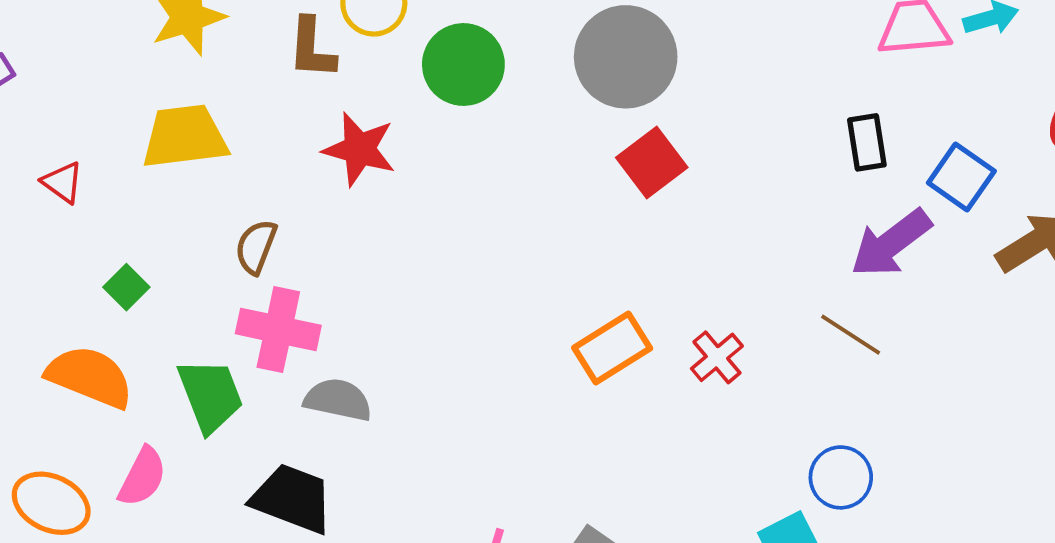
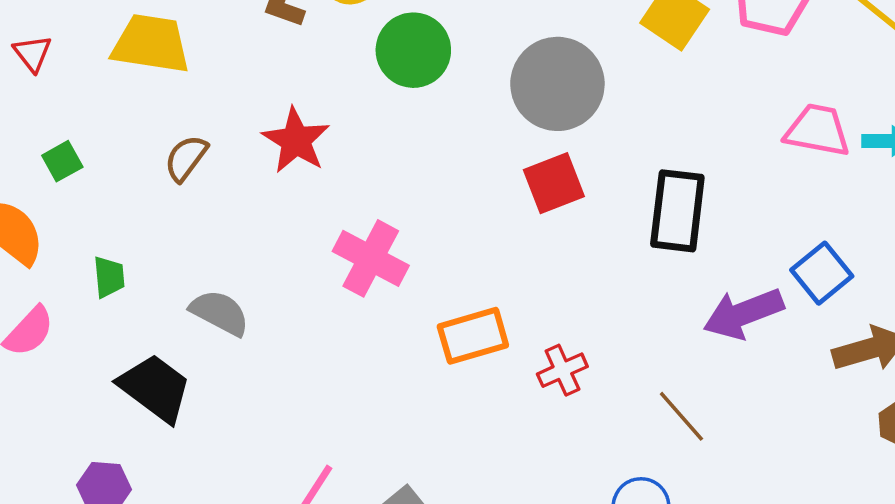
black rectangle: (867, 142) -> (677, 211), moved, size x1.6
red star: (359, 149) -> (296, 140), moved
pink cross: (278, 330) -> (371, 258), moved
brown line: (851, 335) -> (681, 416), moved
green trapezoid: (210, 395) -> (109, 277), size x0.6

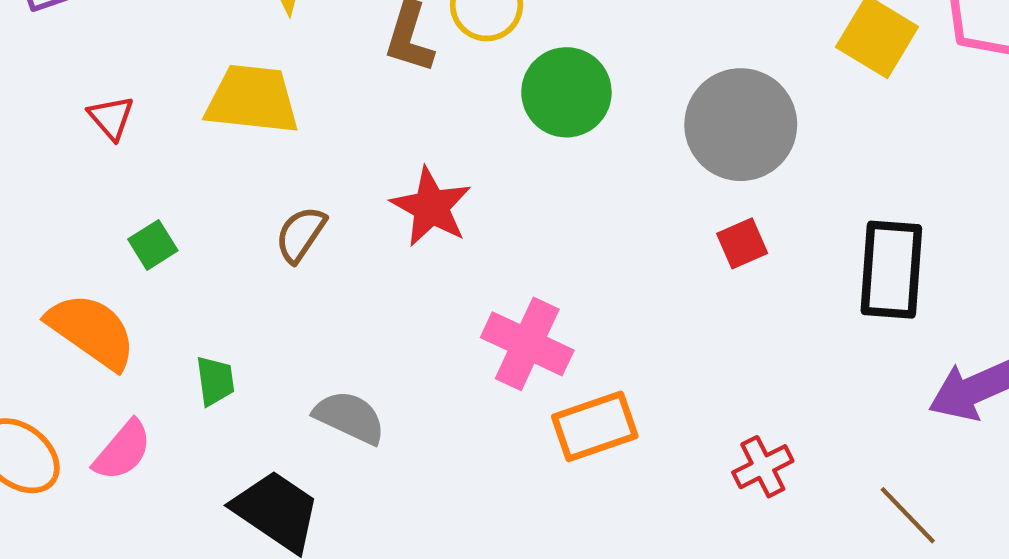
red square: (554, 183) -> (742, 243), size x0.7
orange rectangle: (473, 336) -> (595, 426), moved

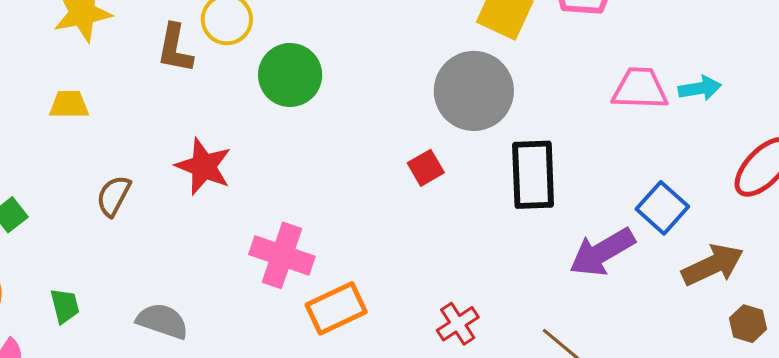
yellow trapezoid: (252, 99) -> (69, 104), size x0.6
gray circle: (741, 125) -> (474, 91), moved

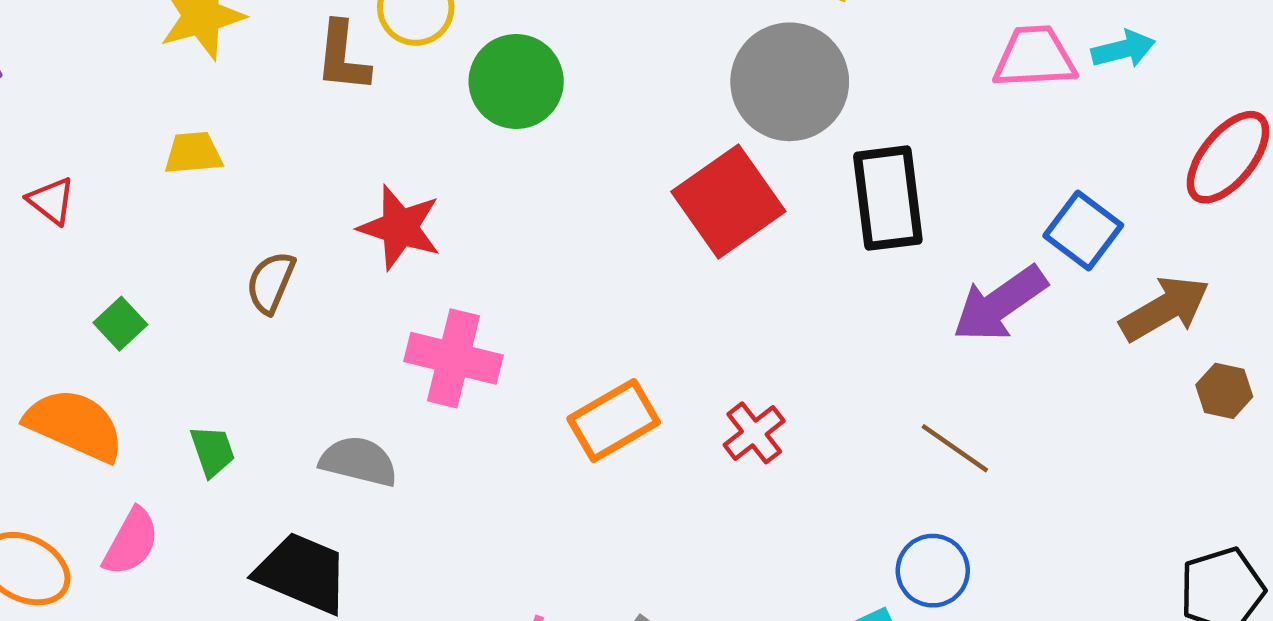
red square: (426, 168) -> (728, 202), size x2.0
pink cross: (282, 255) -> (453, 358), moved
red cross: (458, 324) -> (754, 433), moved

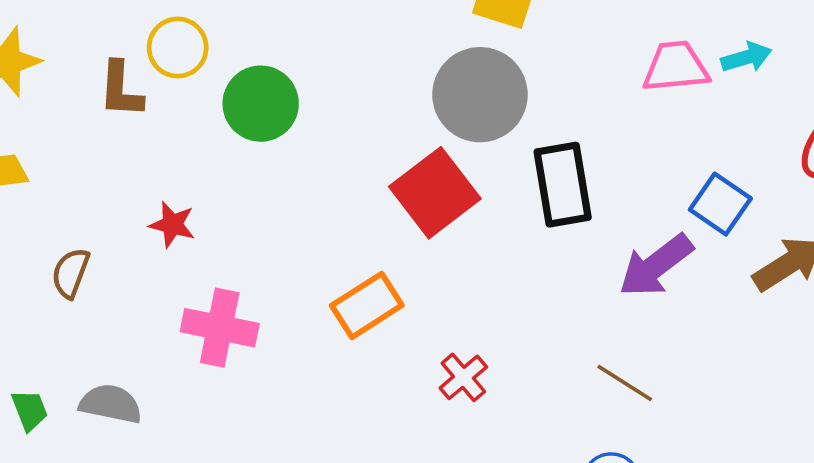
red star: (400, 228) -> (172, 225), size x0.7
orange rectangle: (614, 421) -> (367, 305), moved
gray semicircle: (359, 461) -> (111, 404), moved

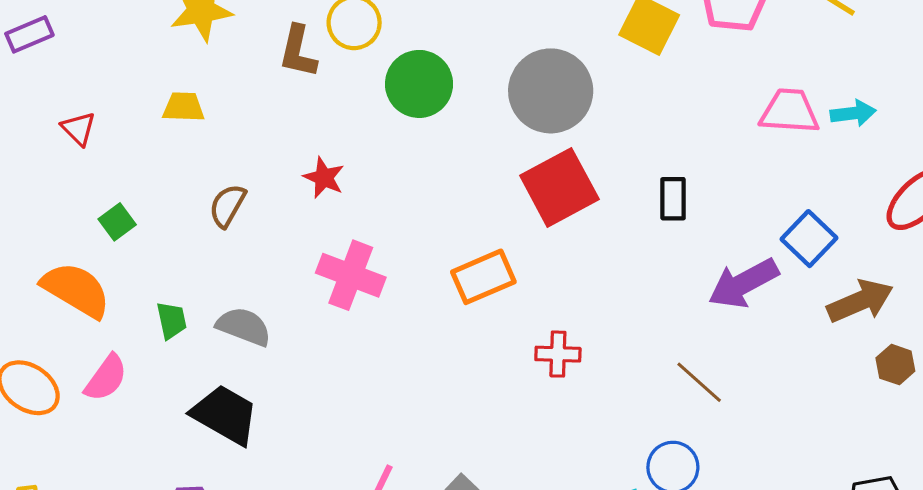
gray circle: (480, 95) -> (551, 91), moved
black rectangle: (563, 185) -> (673, 199), size x0.6
red cross: (463, 377) -> (558, 354), turned 33

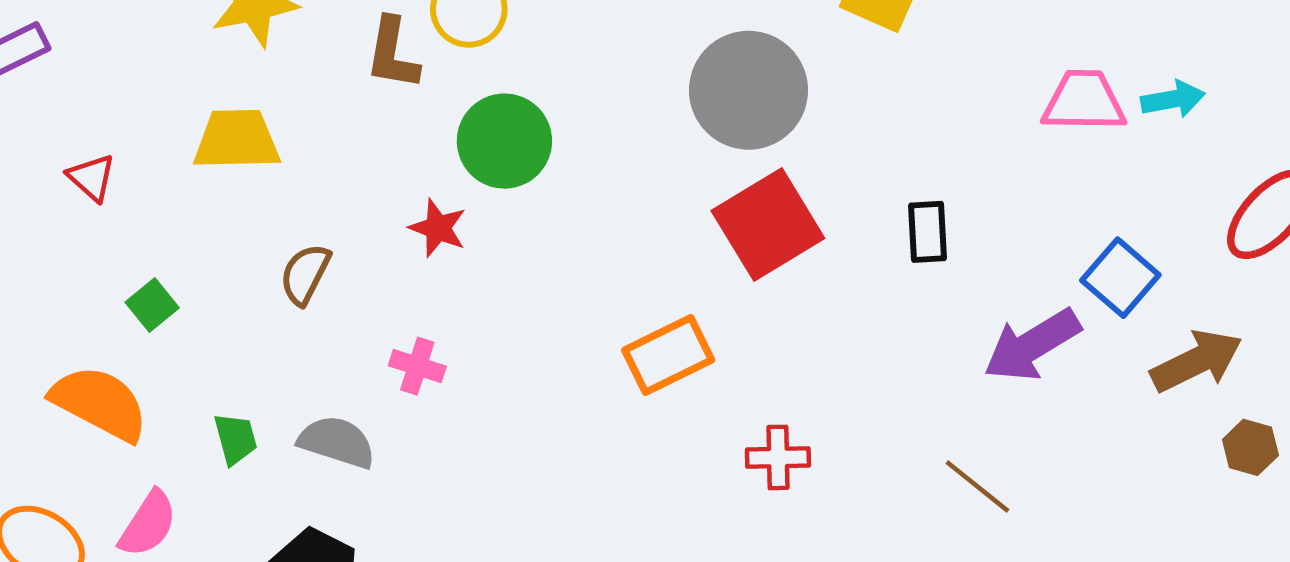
green circle: (419, 84) -> (504, 141), moved
yellow trapezoid: (184, 107) -> (237, 140), size x1.5
pink cross: (351, 275) -> (417, 366), moved, size x0.6

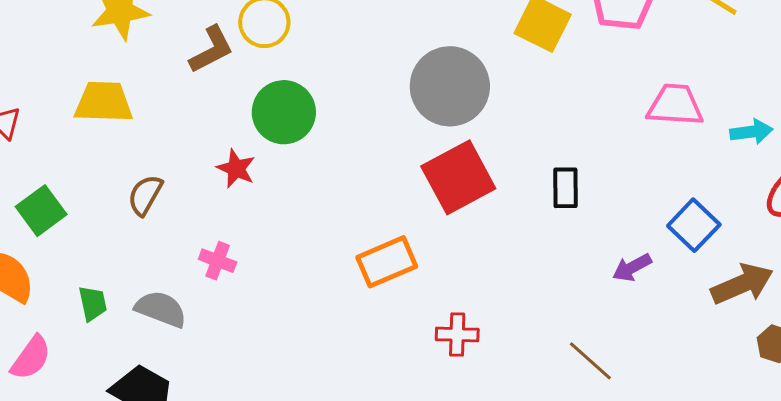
brown L-shape: (392, 54) -> (211, 50), turned -130
cyan arrow: (1173, 99) -> (751, 132), moved
green square: (152, 305) -> (41, 211), size x1.4
purple arrow: (1032, 345) -> (632, 268), size x0.6

